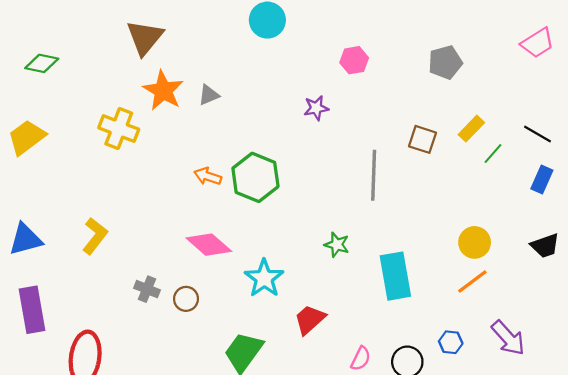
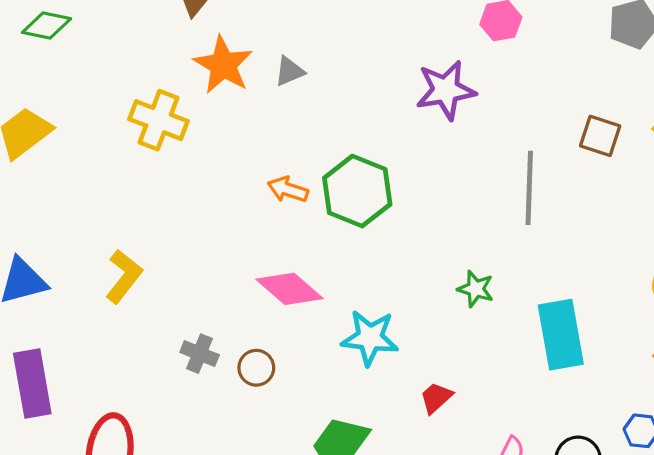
purple star: (316, 108) -> (446, 90), size x1.6
cyan star: (264, 278) -> (370, 338), turned -30
red trapezoid: (310, 319) -> (436, 398), size x0.7

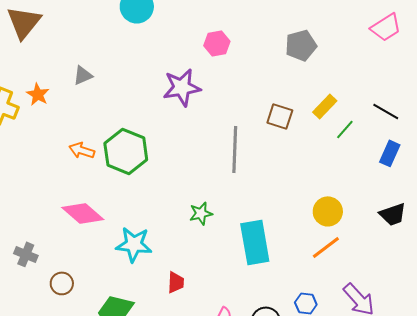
orange star: (223, 65) -> (38, 94), moved, size x0.6
green star: (476, 289) -> (201, 213), turned -30
brown circle: (256, 368) -> (62, 283), moved
red trapezoid: (436, 398) -> (176, 282), turned 135

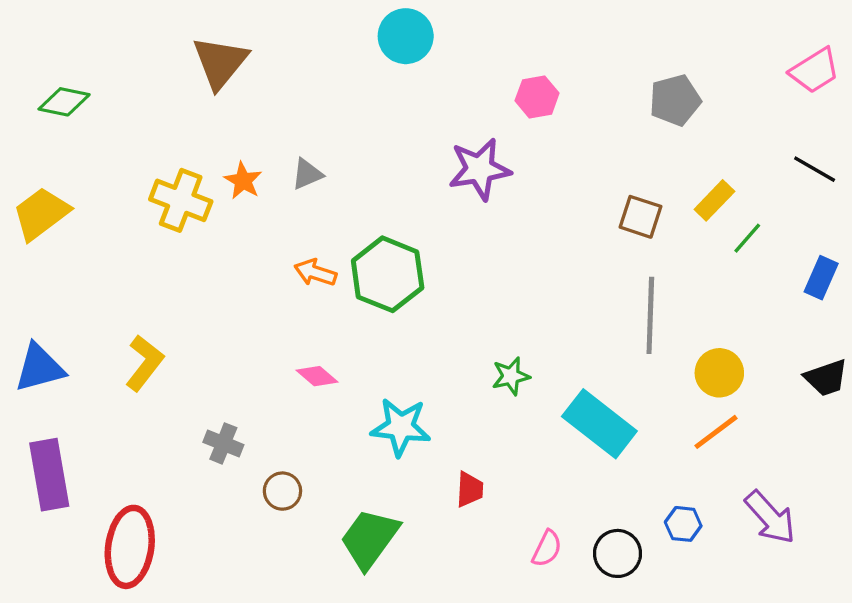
gray triangle: (83, 75) -> (307, 174), moved
black line: (386, 111) -> (815, 169), moved
gray line: (235, 149) -> (650, 315), moved
pink diamond: (83, 213) -> (317, 376), size x0.6
cyan rectangle: (255, 242) -> (599, 424), turned -42

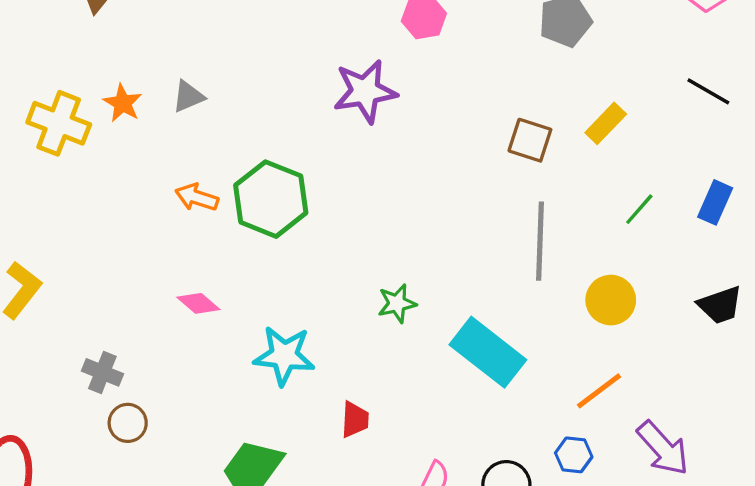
green line: (747, 238) -> (639, 209), moved
orange line: (716, 432) -> (599, 391), moved
brown circle: (282, 491) -> (128, 423), moved

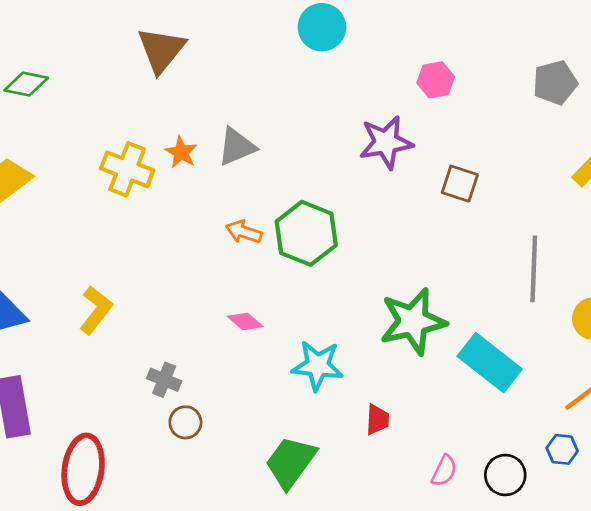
gray triangle: (188, 96) -> (237, 147), size x1.4
brown square: (530, 140) -> (460, 184), moved
green star: (397, 303) -> (413, 321), size x2.0

